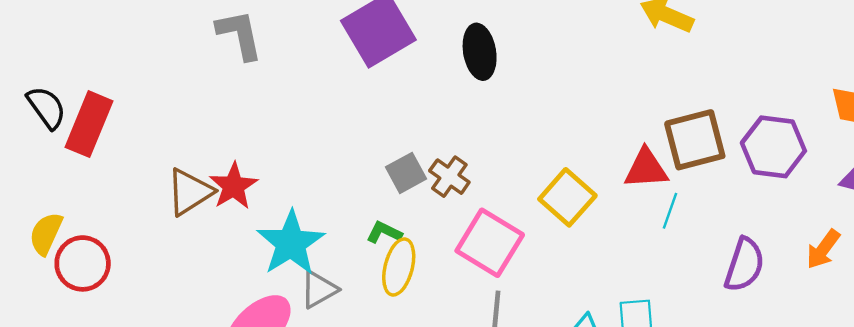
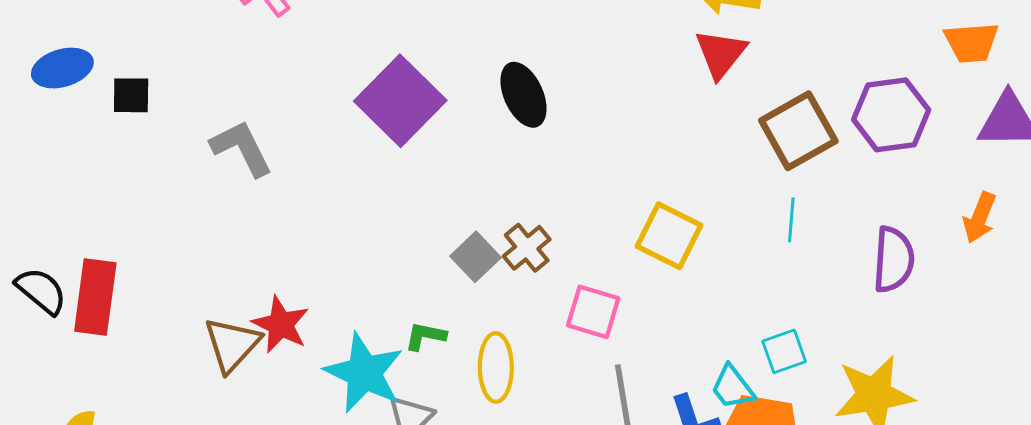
red triangle: (646, 169) -> (721, 54), moved, turned -33
brown cross: (449, 177) -> (527, 248), turned 30
green L-shape: (384, 232) -> (425, 336), moved
pink square: (490, 243) -> (593, 312), size x0.7

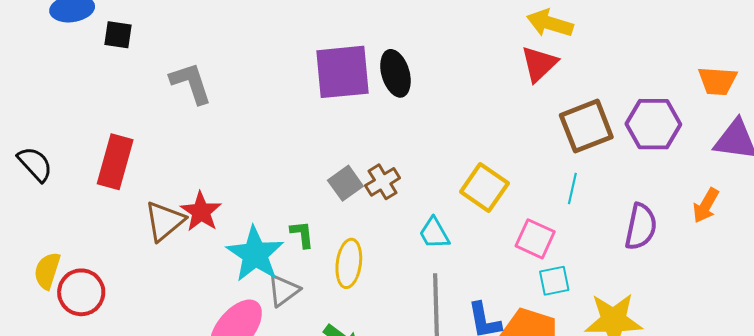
purple square: (400, 101) -> (343, 72), moved, turned 32
red rectangle: (95, 297) -> (115, 162), moved
pink square: (593, 312) -> (535, 239), moved
green L-shape: (425, 336) -> (302, 234), turned 64
cyan trapezoid: (733, 387) -> (434, 233), moved

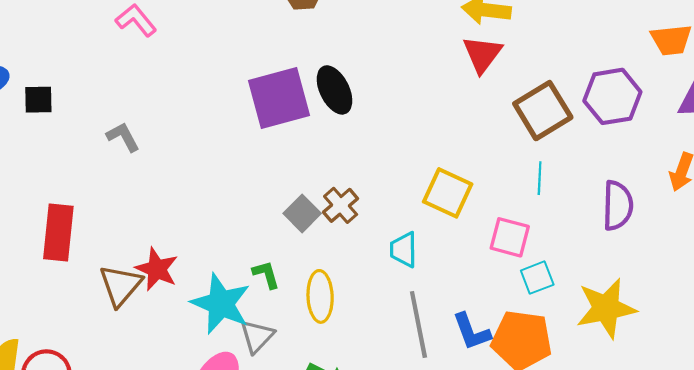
gray L-shape: (191, 83) -> (123, 137), size x0.7
cyan trapezoid: (434, 233) -> (404, 250), turned 39

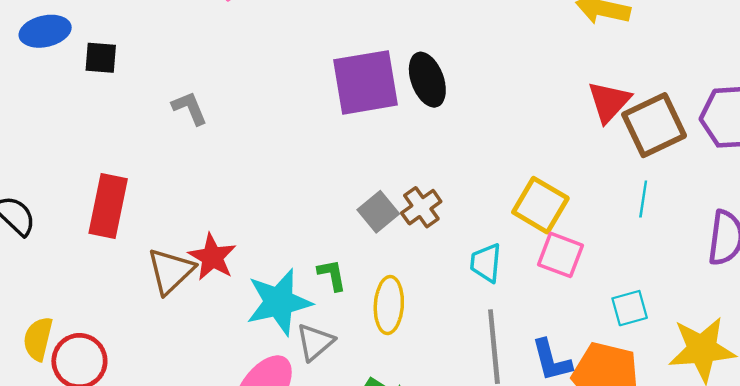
red triangle: (482, 54) -> (609, 102), moved
pink square: (510, 237) -> (560, 255), moved
cyan star: (221, 304) -> (279, 302), turned 30

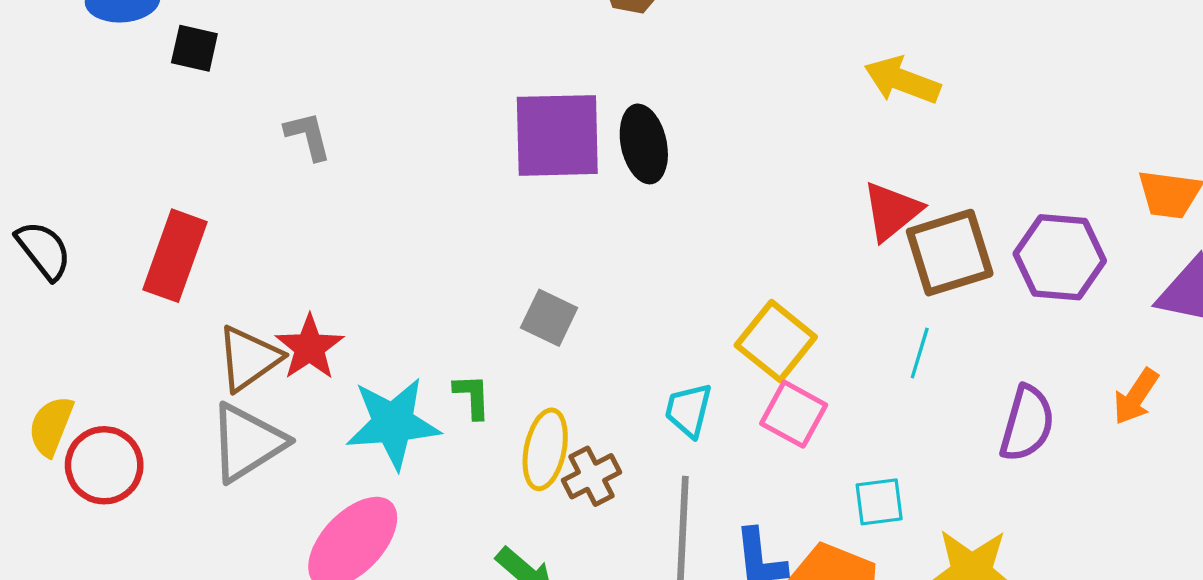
brown cross: (421, 207) -> (592, 476), moved
gray square: (378, 212) -> (549, 318), turned -33
gray triangle: (315, 342) -> (247, 442), moved, size x1.5

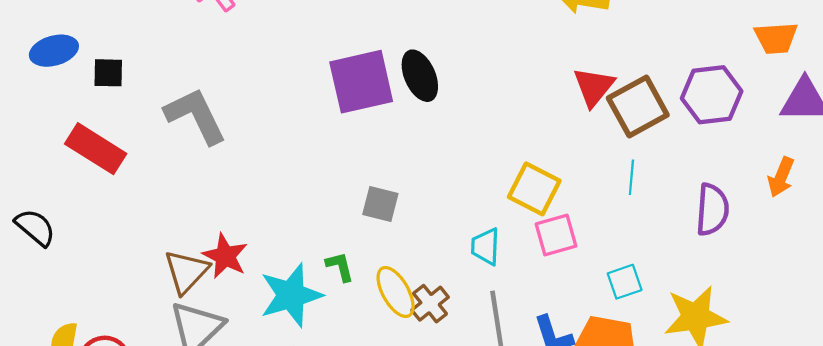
gray L-shape: (308, 136) -> (196, 116), size x1.8
red rectangle: (175, 256) -> (96, 149), moved, turned -66
pink square: (794, 414) -> (556, 235), turned -33
yellow ellipse: (545, 449) -> (396, 292), turned -30

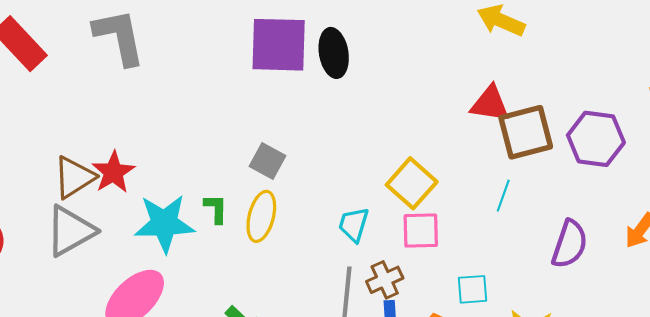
red triangle: (594, 87) -> (490, 104), turned 45
yellow ellipse: (396, 292) -> (261, 216), moved, turned 30
brown cross: (430, 304) -> (385, 280), moved

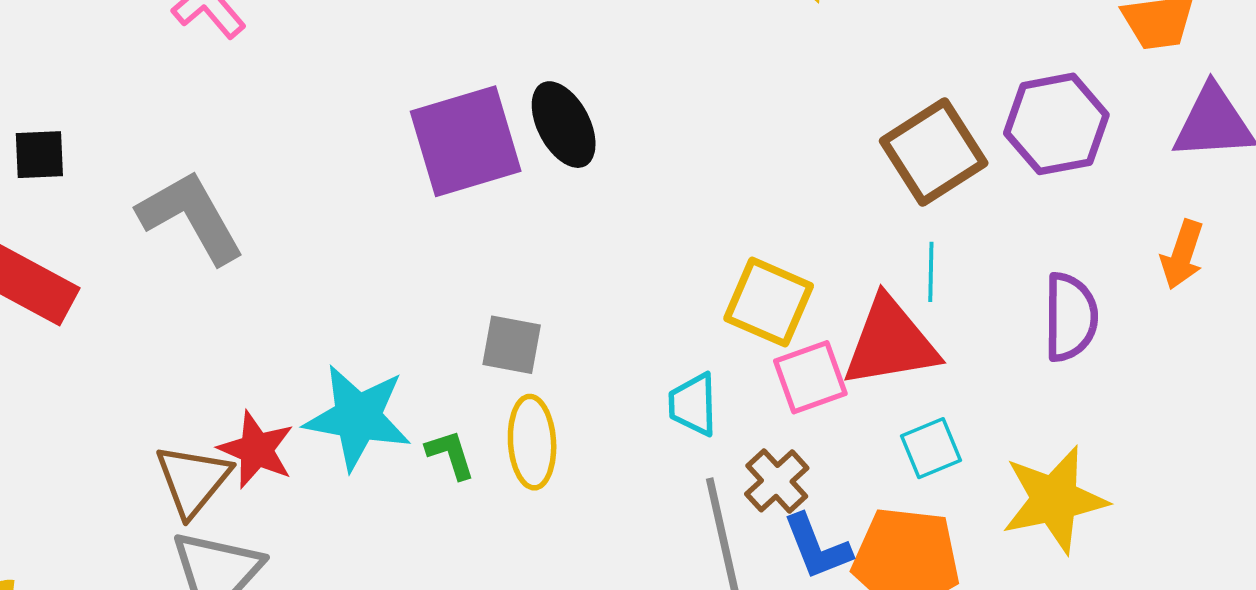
red triangle: (490, 104) -> (890, 342), moved, size x1.4
cyan star: (164, 223) -> (358, 417), moved, turned 30

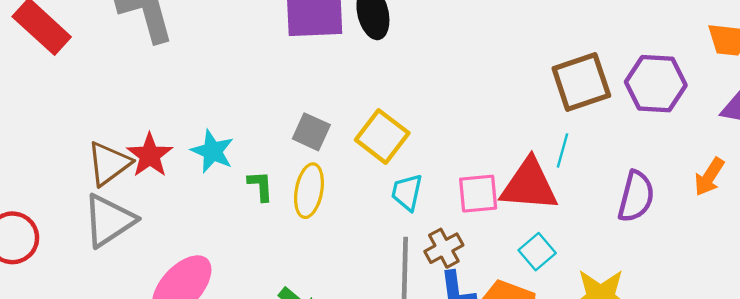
yellow square: (769, 302) -> (382, 136), moved
cyan star: (358, 417) -> (212, 151), size x0.7
cyan square: (931, 448) -> (537, 252), turned -32

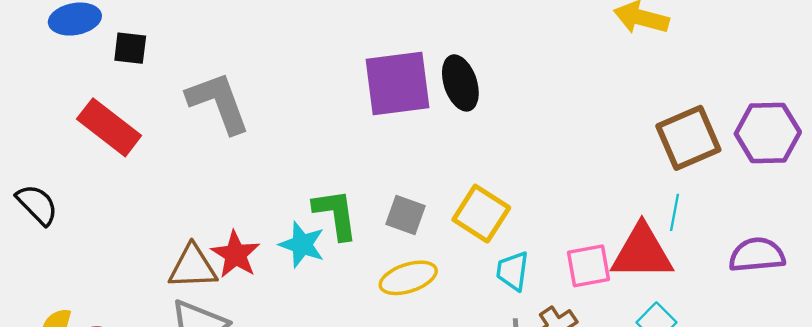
brown triangle: (109, 164) -> (193, 267), turned 39
green L-shape: (260, 186) -> (336, 214), moved, size x1.6
yellow ellipse: (309, 191) -> (408, 278), turned 66
purple semicircle: (636, 197) -> (757, 255), turned -105

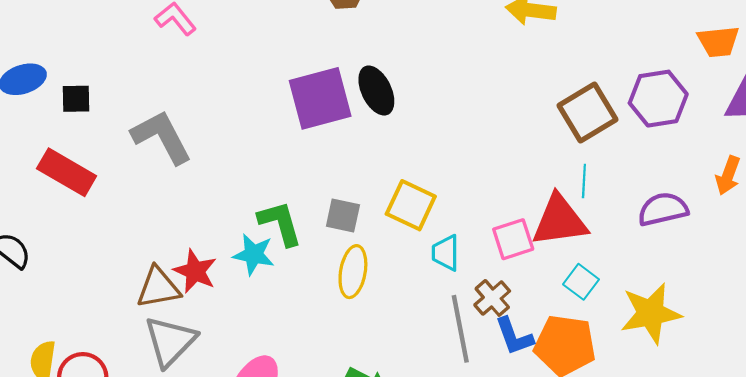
yellow ellipse: (408, 278) -> (353, 272), turned -54

